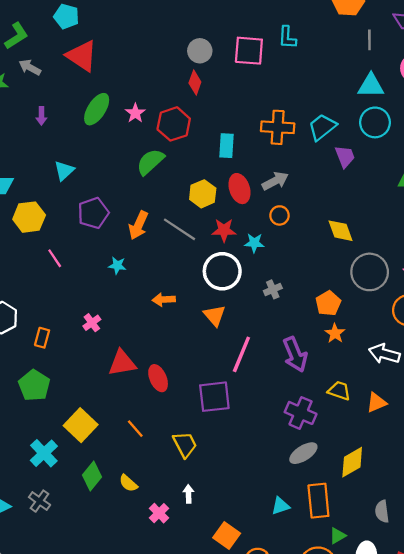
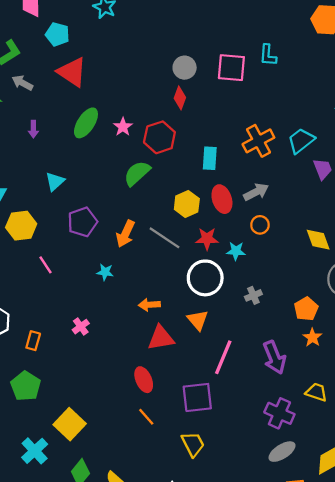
orange cross: (278, 127) -> (258, 141), turned -32
red triangle: (122, 363) -> (161, 338), moved
orange line: (135, 429) -> (146, 417), moved
yellow trapezoid: (185, 445) -> (193, 444), moved

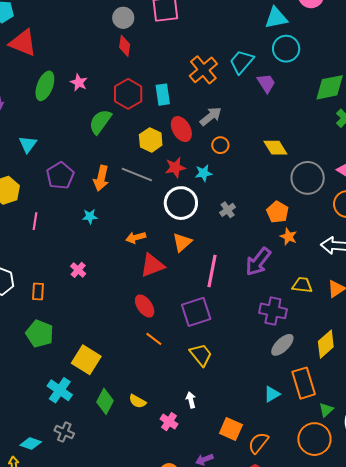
red hexagon: (159, 137) -> (128, 94), moved
pink line: (46, 265) -> (35, 221), turned 54
orange triangle: (198, 320) -> (182, 242), turned 40
purple arrow: (274, 357) -> (258, 262), turned 72

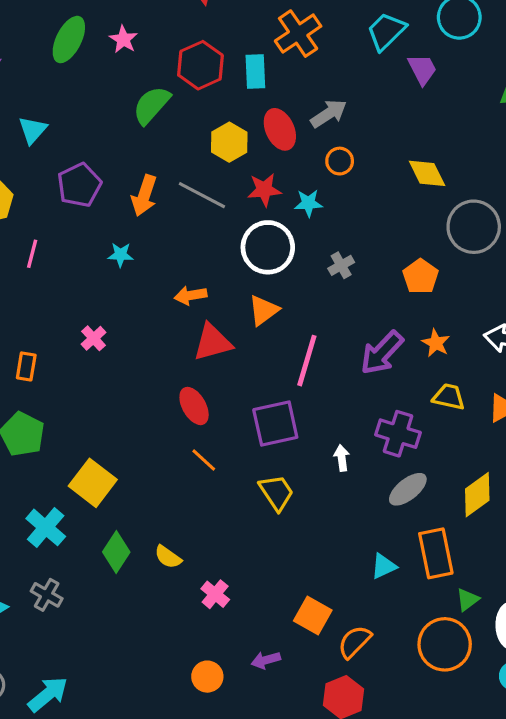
orange cross: (203, 70) -> (298, 34), moved
orange star: (289, 237) -> (436, 343), moved
white arrow: (191, 400) -> (342, 458), moved

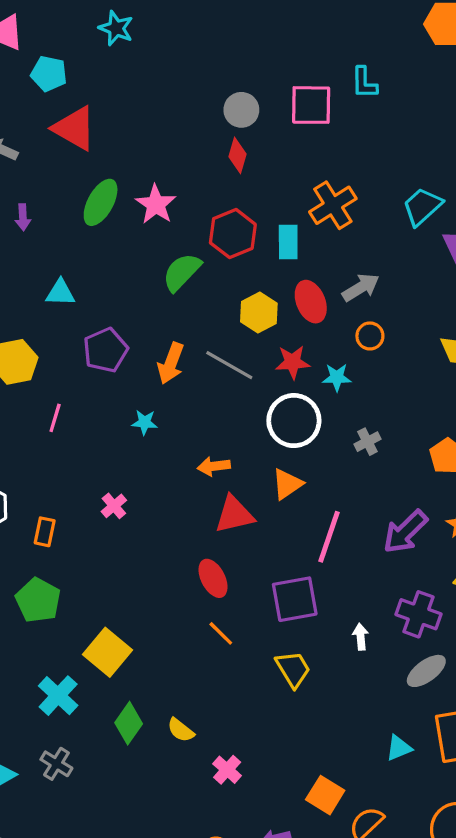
pink star: (123, 39) -> (156, 204), size x1.4
cyan triangle: (33, 130) -> (60, 293), turned 48

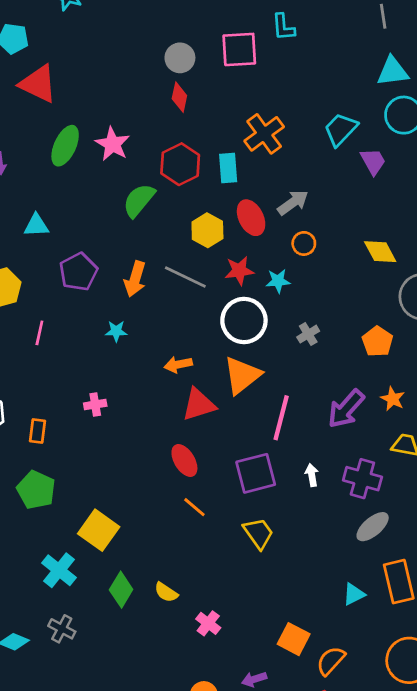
orange triangle: (287, 484) -> (242, 375), size x1.4
pink cross: (114, 506) -> (95, 405), turned 35
white arrow: (361, 637) -> (312, 475), moved

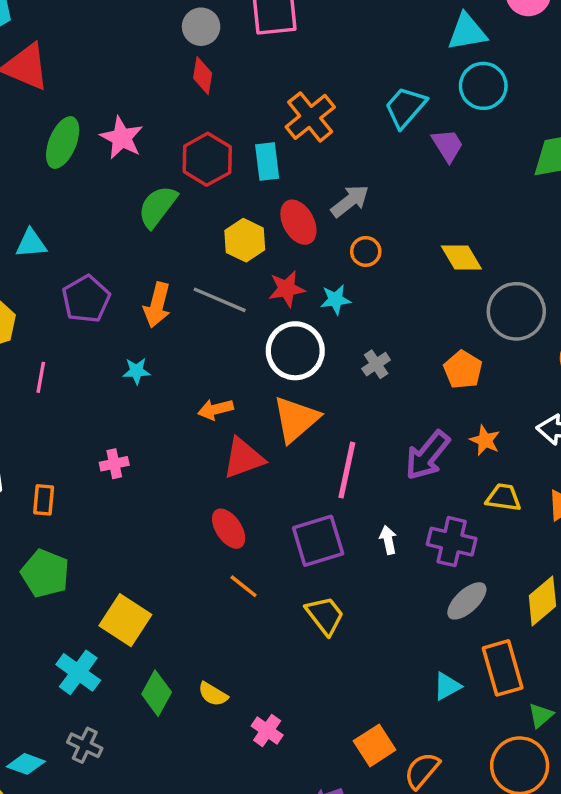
orange square: (294, 639) -> (375, 745), turned 32

